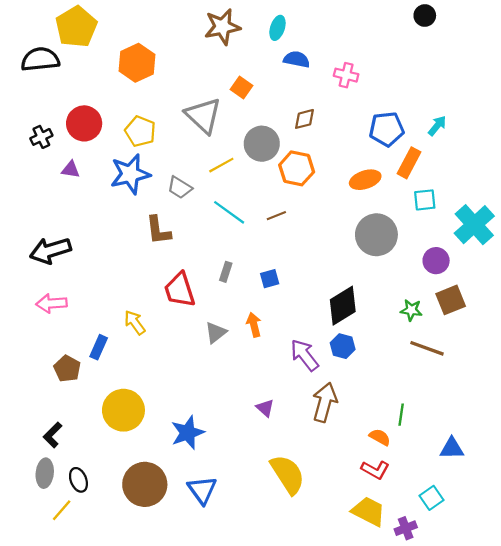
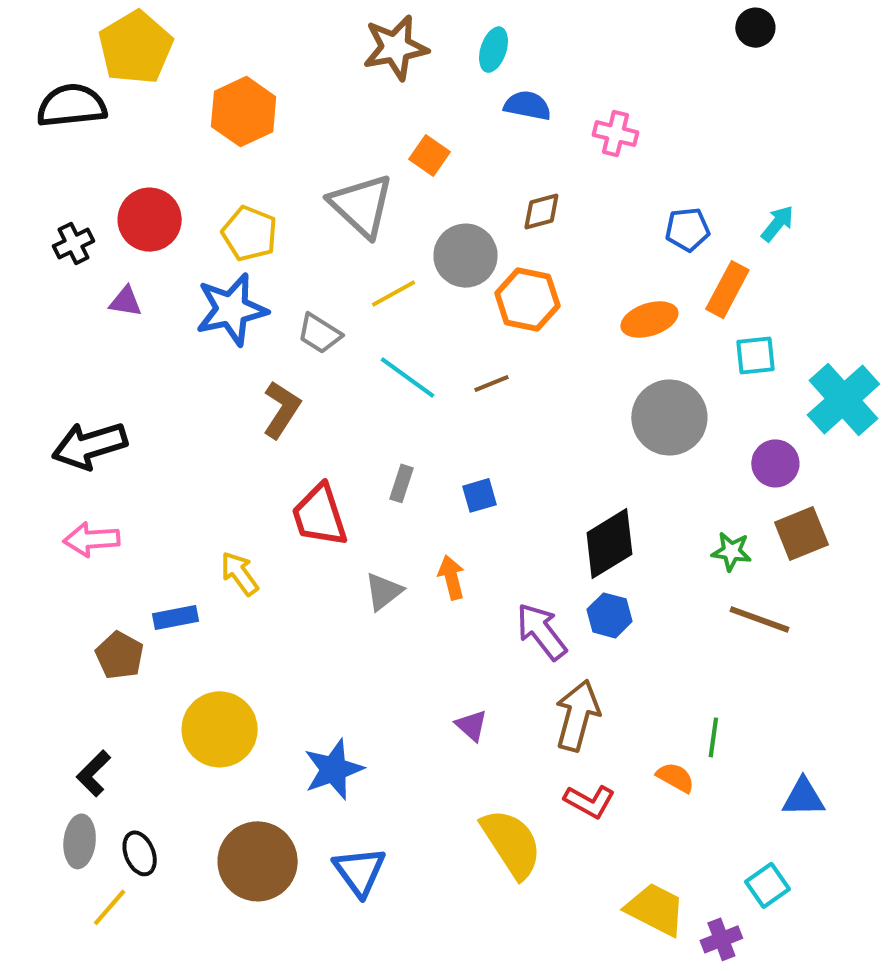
blue pentagon: (387, 129) -> (687, 230), size x0.7
brown L-shape: (158, 230) -> (282, 409), turned -140
blue rectangle: (99, 347) -> (176, 617), turned 55
red L-shape: (375, 470) -> (589, 801), moved

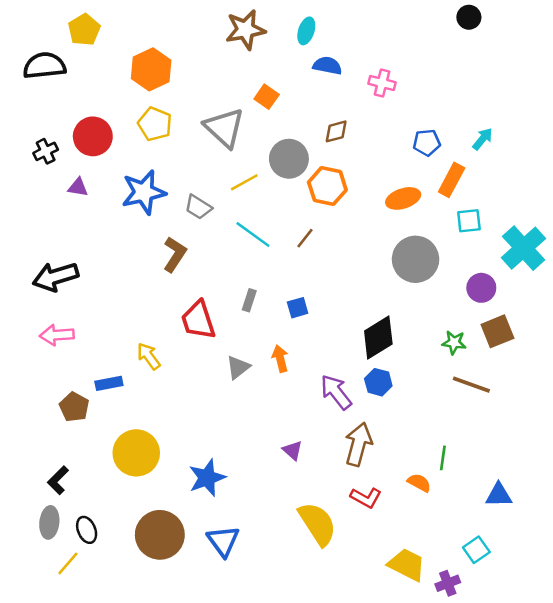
yellow pentagon: (136, 48) -> (84, 30), size x0.7
yellow pentagon: (250, 234) -> (155, 124), moved
brown line: (491, 384) -> (305, 238), turned -30

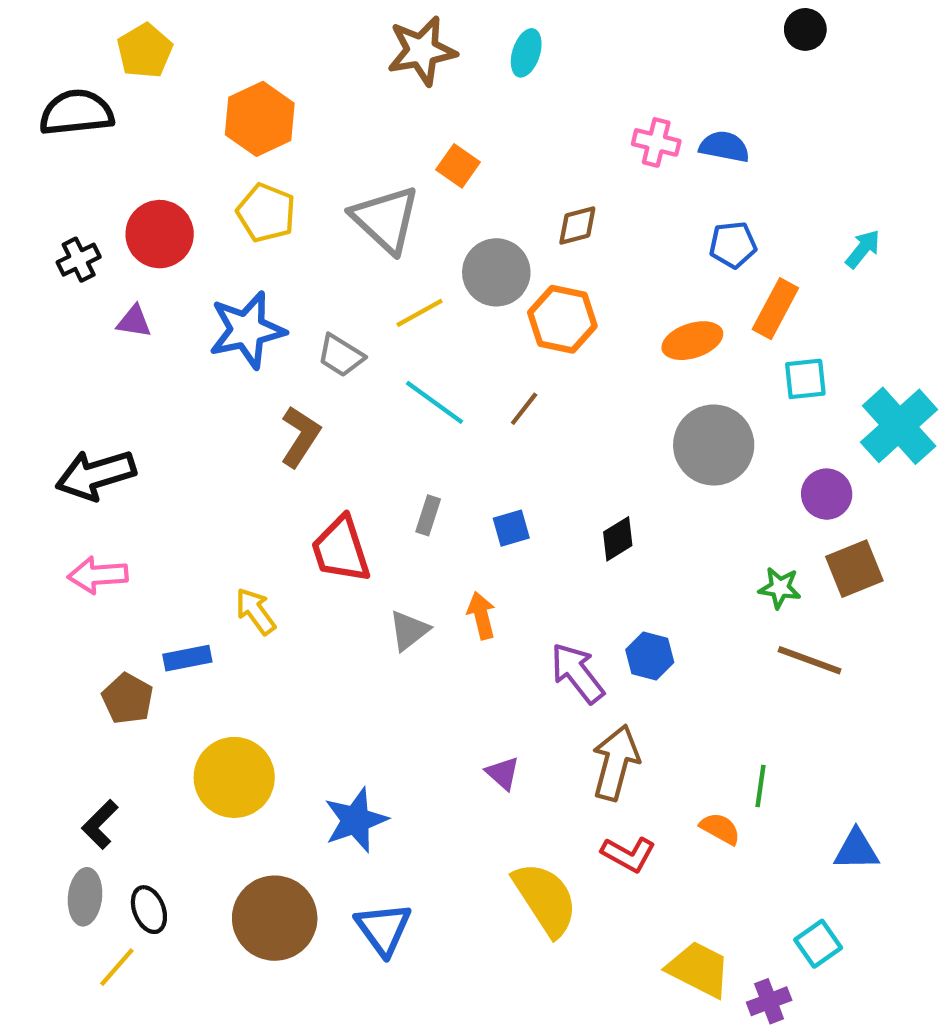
blue semicircle: (327, 66) -> (724, 147), moved
cyan arrow: (483, 139) -> (863, 249), moved
black diamond: (378, 337) -> (618, 539), moved, size x0.6

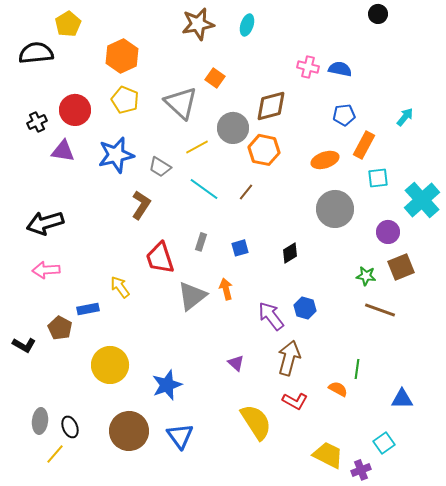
brown diamond: (577, 226) -> (271, 106), size x1.6
purple triangle: (134, 321) -> (63, 151), size x1.4
gray triangle: (409, 630) -> (192, 296), size x1.5
black L-shape: (100, 824) -> (24, 345), moved, turned -105

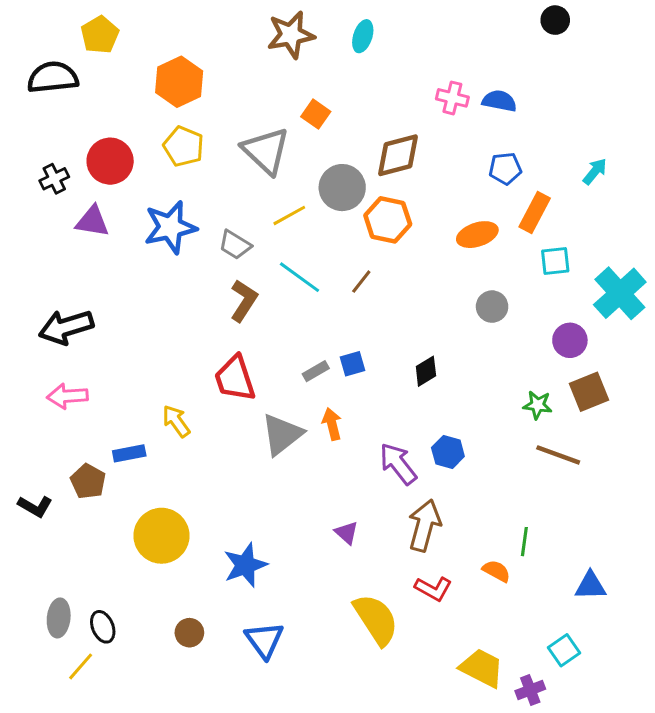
brown L-shape: (141, 205) -> (244, 301), moved
gray circle: (335, 209) -> (492, 307), size x0.6
gray rectangle: (201, 242) -> (316, 371), moved, turned 42
brown circle: (129, 431) -> (189, 633), size x0.5

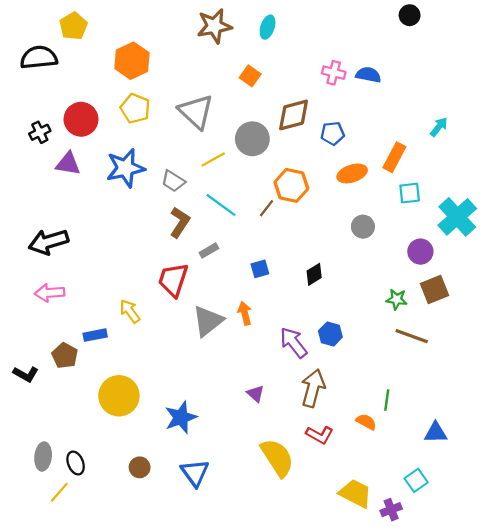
orange square: (316, 114) -> (250, 76), moved
blue pentagon: (505, 168) -> (333, 133), moved
orange hexagon: (388, 220) -> (291, 185), moved
gray rectangle: (316, 371) -> (209, 250), moved
red trapezoid: (235, 379) -> (173, 280), turned 36

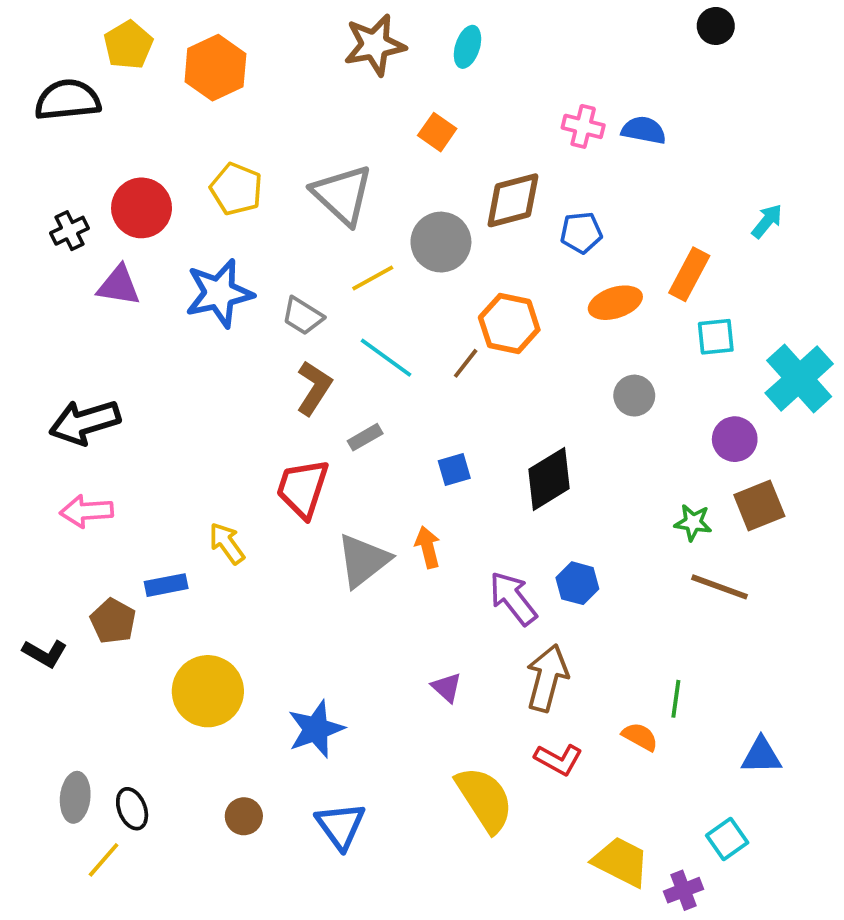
orange hexagon: (132, 61) -> (215, 68), moved
black diamond: (314, 274) -> (549, 479), size x1.6

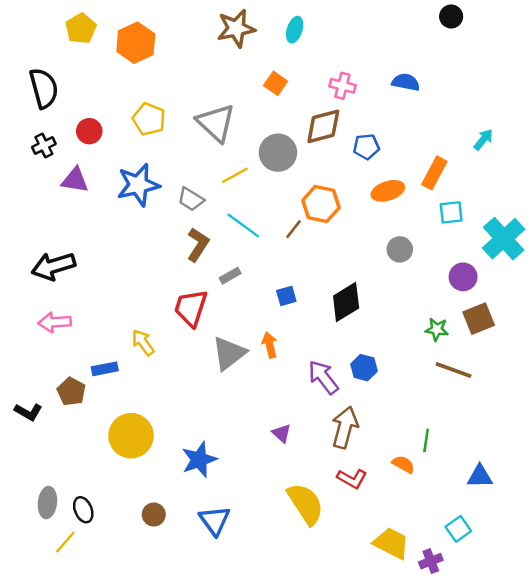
black semicircle: (68, 100) -> (44, 88), moved, turned 81
pink cross: (583, 126) -> (342, 86), moved
red circle: (142, 208) -> (89, 131), size x0.7

